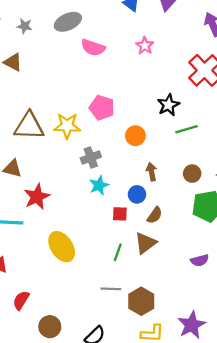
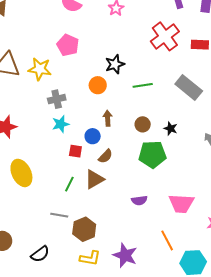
black star: (168, 105) -> (115, 64), moved
pink pentagon: (102, 108) -> (68, 45), moved
purple star: (192, 325) -> (125, 255), turned -30

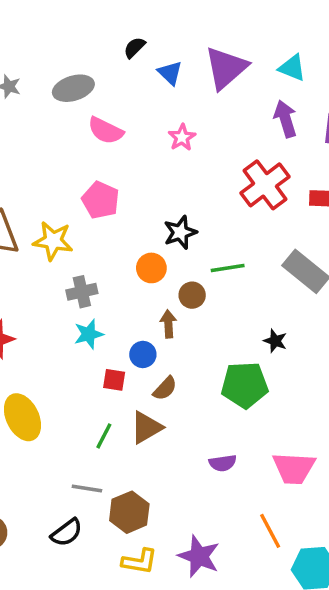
brown circle: (143, 124) -> (192, 295), moved
black semicircle: (40, 254) -> (67, 533), moved

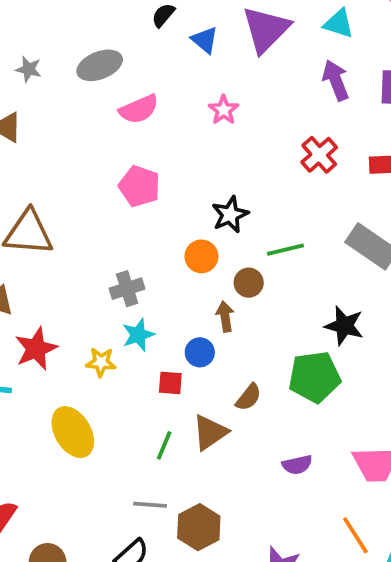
pink semicircle: (106, 131) -> (139, 109), turned -45
red cross: (265, 185) -> (319, 155), size x0.7
yellow star: (53, 241) -> (101, 362), moved, size x0.7
black star: (275, 341) -> (344, 326), size x1.5
brown semicircle: (165, 388) -> (249, 397), moved

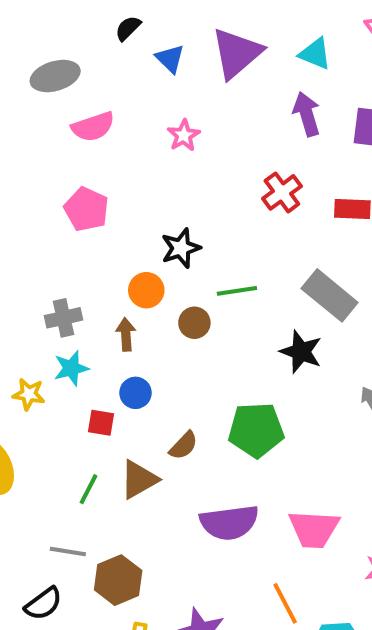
brown arrow: (225, 316) -> (126, 334), moved
black star: (344, 326) -> (301, 352), moved
purple semicircle: (297, 465) -> (229, 522), size x1.8

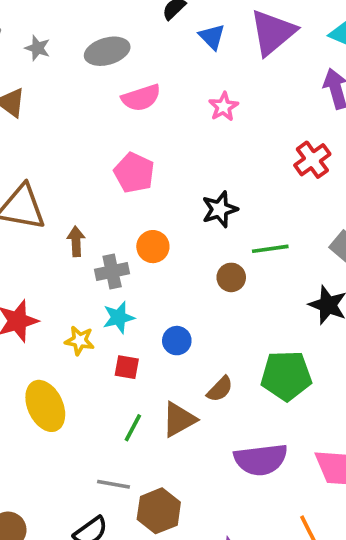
orange circle: (146, 290) -> (153, 247), moved
brown arrow: (126, 334) -> (76, 241), moved
red square: (101, 423) -> (127, 367), moved

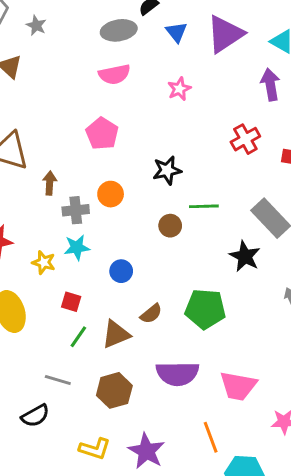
gray ellipse: (107, 51) -> (119, 30), moved
red square: (127, 367) -> (71, 302), moved
brown hexagon: (159, 511) -> (114, 390), moved

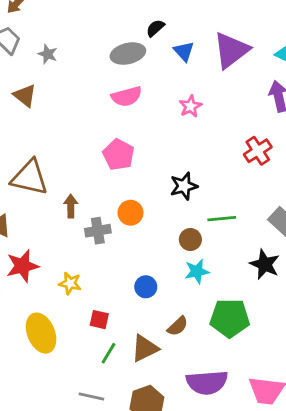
cyan star: (77, 247) -> (197, 271), moved

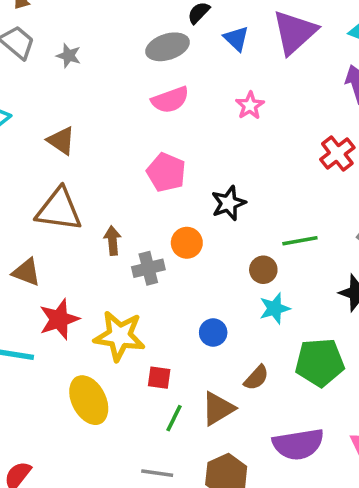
brown triangle: (25, 96) -> (61, 141), moved
black star: (184, 186) -> (229, 203), moved
yellow star: (70, 283) -> (119, 336), size x1.8

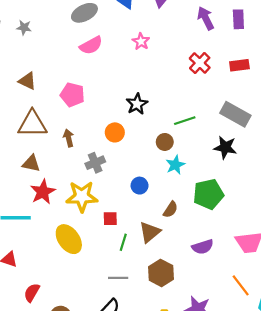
pink pentagon: (166, 172) -> (72, 95), moved
gray cross: (148, 268) -> (95, 163), moved
brown triangle: (26, 272) -> (31, 163), moved
purple semicircle: (298, 444) -> (203, 247), size x0.7

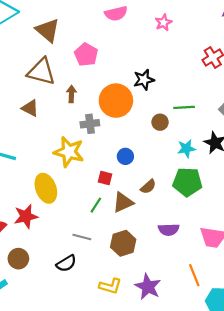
brown triangle: (27, 81) -> (48, 30), size x1.4
orange circle: (115, 132) -> (116, 101), size x1.8
cyan star: (175, 165) -> (186, 148), moved
red star: (43, 192) -> (26, 216), moved
red square: (110, 219) -> (105, 178), moved

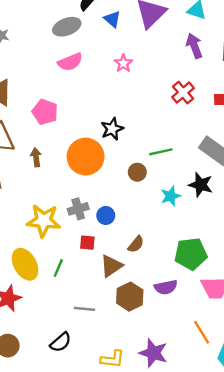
gray cross: (90, 124) -> (78, 209), moved
green pentagon: (187, 182) -> (191, 254), moved
green line: (96, 205) -> (58, 268), moved
gray line: (82, 237) -> (85, 309), moved
brown hexagon: (123, 243) -> (130, 297), moved

